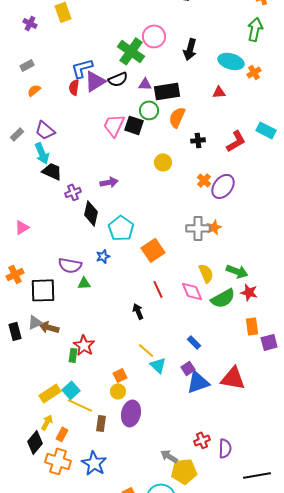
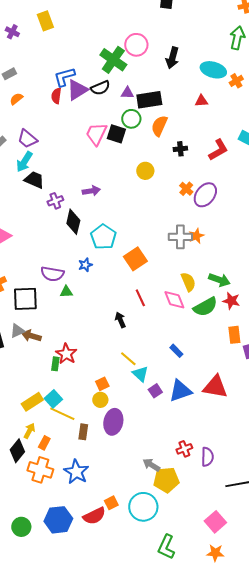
cyan arrow: (42, 153) -> (24, 162), turned 55
purple square: (188, 368) -> (155, 391), moved

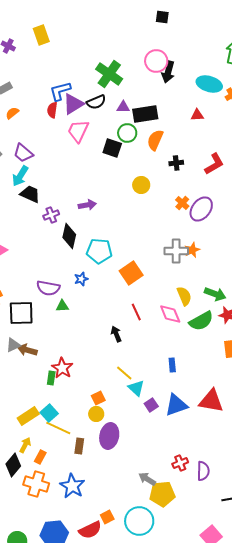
pink circle: (136, 45) -> (156, 61), moved
pink trapezoid: (96, 134) -> (78, 131), moved
cyan pentagon: (103, 237) -> (99, 251), turned -30
blue rectangle: (176, 351) -> (172, 365), turned 40

